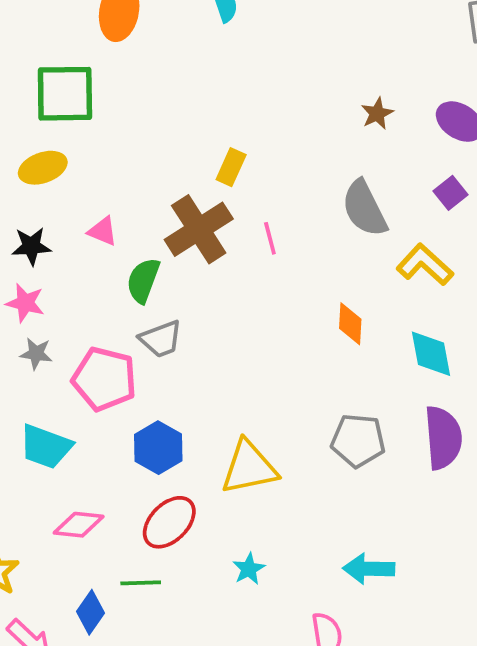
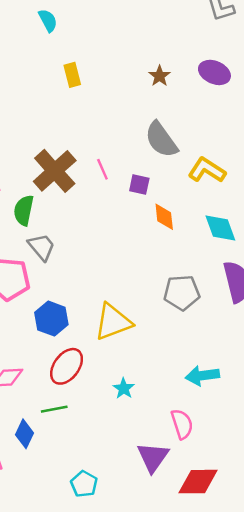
yellow rectangle: (231, 167) -> (72, 75), moved, turned -30
purple square: (451, 193) -> (139, 185), moved, turned -30
gray trapezoid: (161, 339) -> (42, 247), turned -100

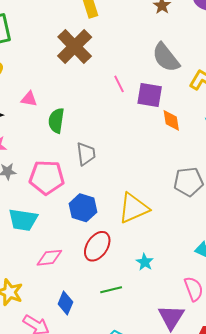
brown cross: (55, 171) -> (75, 46), moved
purple square: (139, 185) -> (150, 95), size x1.5
gray trapezoid: (42, 247) -> (86, 154), moved, turned 35
green line: (54, 409) -> (111, 290), moved

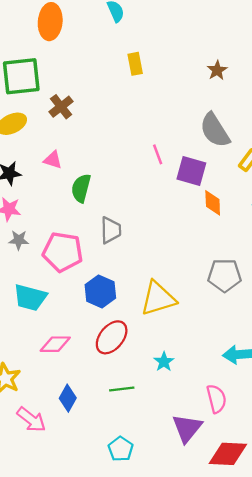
brown cross: (75, 46) -> (61, 107), moved, size x0.6

